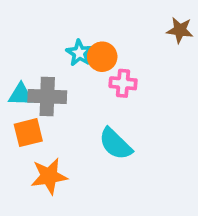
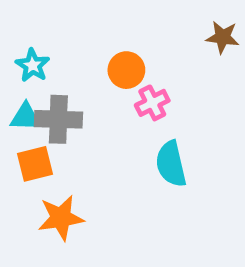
cyan star: (79, 53) -> (33, 65), moved
pink cross: (123, 83) -> (152, 103), turned -32
cyan semicircle: (115, 144) -> (171, 164), moved, turned 33

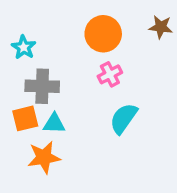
orange circle: (126, 70) -> (103, 34), moved, size x1.4
cyan triangle: (26, 117) -> (54, 124), moved
cyan semicircle: (171, 164) -> (124, 118), turned 48

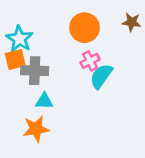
cyan star: (24, 47) -> (19, 39), size x1.4
orange square: (25, 118) -> (15, 60), moved
cyan semicircle: (124, 118) -> (101, 76), moved

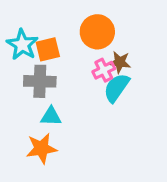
brown star: (132, 22) -> (120, 62), moved
orange square: (15, 60) -> (48, 49), moved

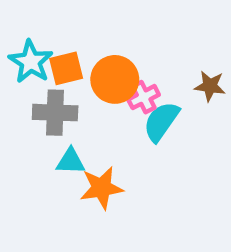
orange circle: (97, 32) -> (115, 79), moved
brown star: (120, 62) -> (210, 86), moved
orange star: (41, 148) -> (101, 188), moved

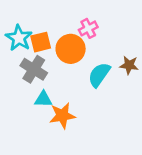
brown star: (210, 86) -> (129, 65), moved
pink cross: (144, 97) -> (88, 28), moved
gray cross: (55, 113) -> (34, 69), turned 30

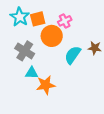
cyan star: (19, 38) -> (20, 17), moved
orange square: (41, 42) -> (38, 19), moved

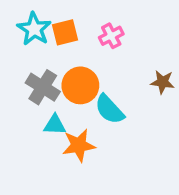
orange circle: (52, 36) -> (80, 85), moved
cyan semicircle: (73, 55) -> (109, 109), moved, turned -78

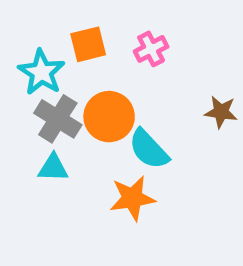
cyan star: (34, 29) -> (41, 72), moved
cyan triangle: (55, 125) -> (53, 168), moved
orange star: (79, 145) -> (132, 198), moved

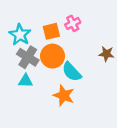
orange square: (88, 44) -> (51, 31), moved
orange star: (132, 198) -> (64, 95), turned 30

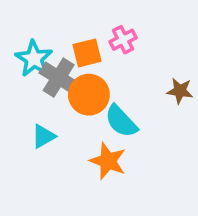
gray cross: (28, 57) -> (59, 78), moved
cyan triangle: (26, 81) -> (43, 136), turned -32

